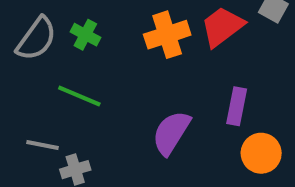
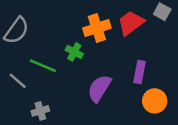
green cross: (85, 35) -> (74, 52), moved
gray line: (43, 145) -> (18, 81), moved, turned 30

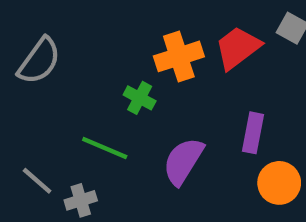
green line: (43, 66) -> (105, 148), moved
gray line: (18, 81) -> (37, 181), moved

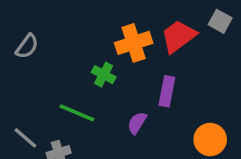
gray semicircle: (39, 61) -> (27, 46), size x0.7
purple rectangle: (253, 133) -> (167, 91), moved
purple semicircle: (183, 161) -> (137, 123), size x0.6

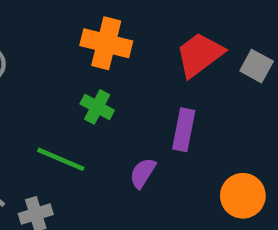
gray square: (220, 21) -> (257, 66), moved
orange cross: (134, 43) -> (106, 43), moved, turned 32

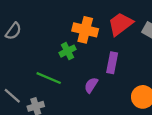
orange cross: (106, 43) -> (85, 30), moved
green cross: (97, 107) -> (68, 51), turned 35

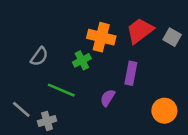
gray semicircle: (13, 31) -> (39, 56), moved

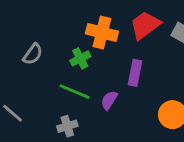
green line: (61, 90) -> (75, 92), moved
gray cross: (47, 121) -> (67, 126), moved

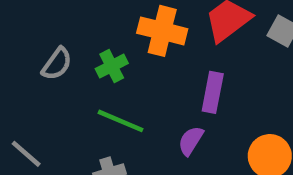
green cross: (80, 58) -> (112, 66), moved
purple semicircle: (109, 100) -> (191, 141), moved

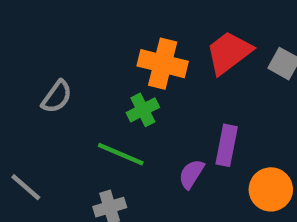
green cross: (112, 66) -> (143, 110), moved
purple rectangle: (213, 92) -> (227, 145), moved

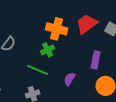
purple rectangle: (227, 145) -> (96, 60), moved

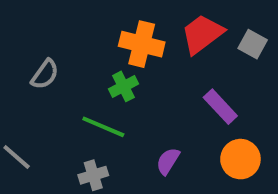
purple rectangle: (96, 60) -> (220, 107), turned -54
purple semicircle: (70, 79) -> (168, 161), moved

